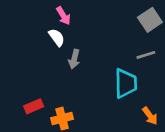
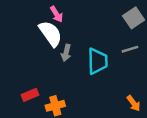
white semicircle: (57, 37) -> (50, 34), size x1.6
cyan trapezoid: (126, 83) -> (97, 61), moved

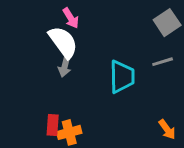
gray arrow: (66, 53) -> (65, 66), moved
red rectangle: (30, 95) -> (53, 125), moved, turned -63

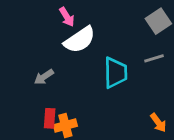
white semicircle: (63, 42) -> (80, 40), moved, turned 92
gray arrow: (65, 66) -> (44, 77), moved, turned 42

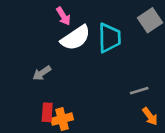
gray line: (154, 58) -> (139, 91), moved
cyan trapezoid: (115, 73) -> (109, 38), moved

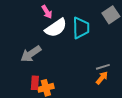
gray arrow: (42, 73) -> (31, 54), size x1.5
orange arrow: (150, 116) -> (102, 78), moved, turned -104

